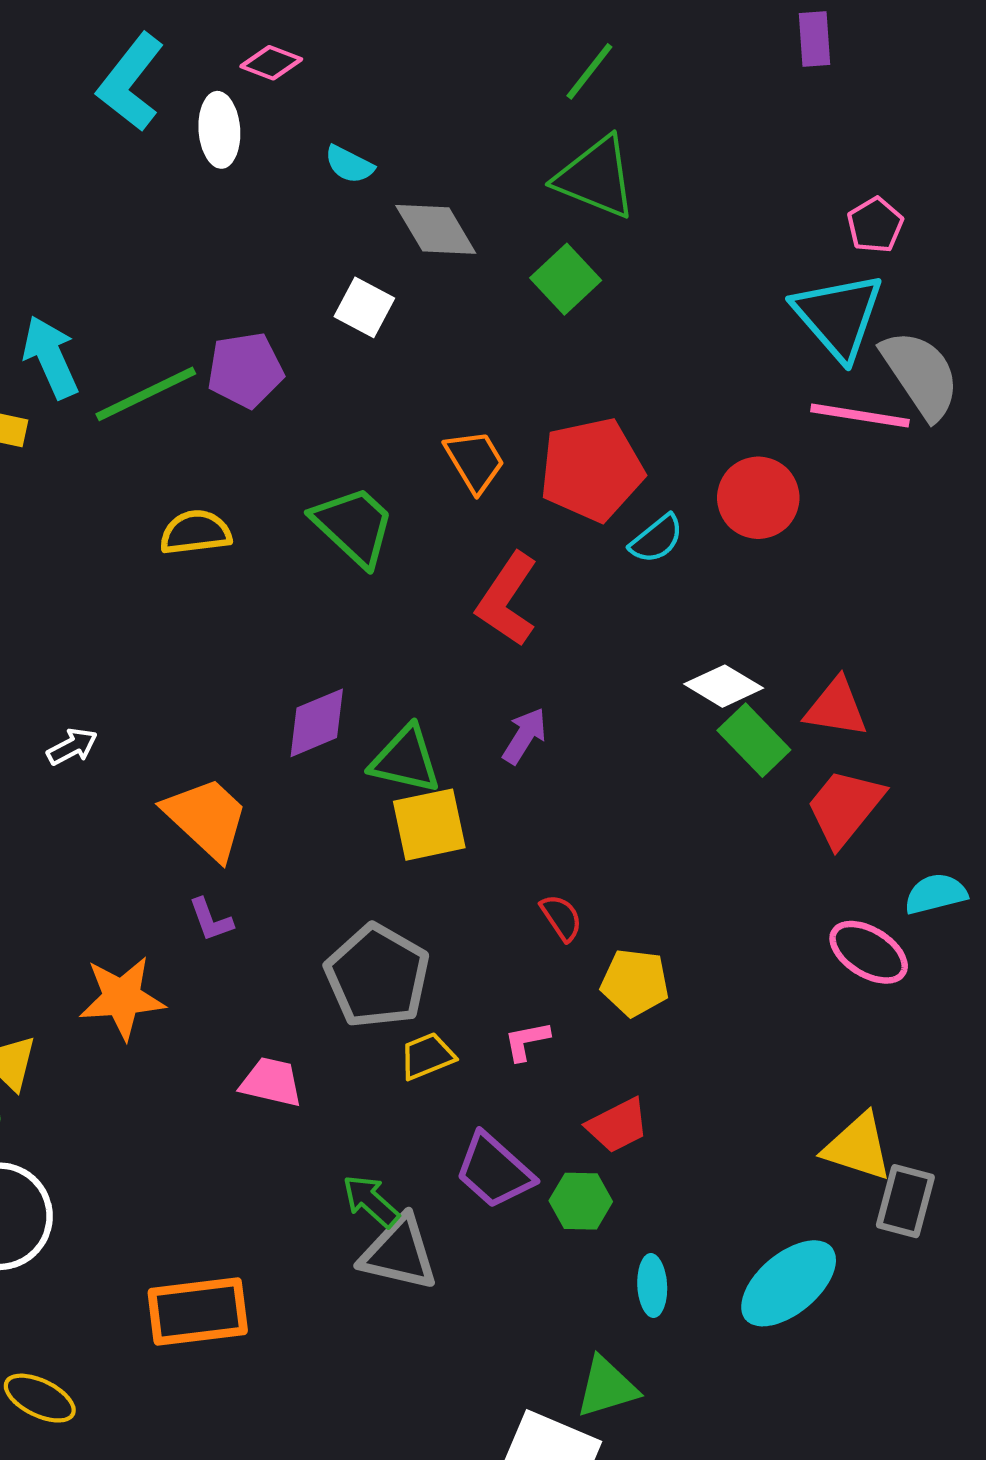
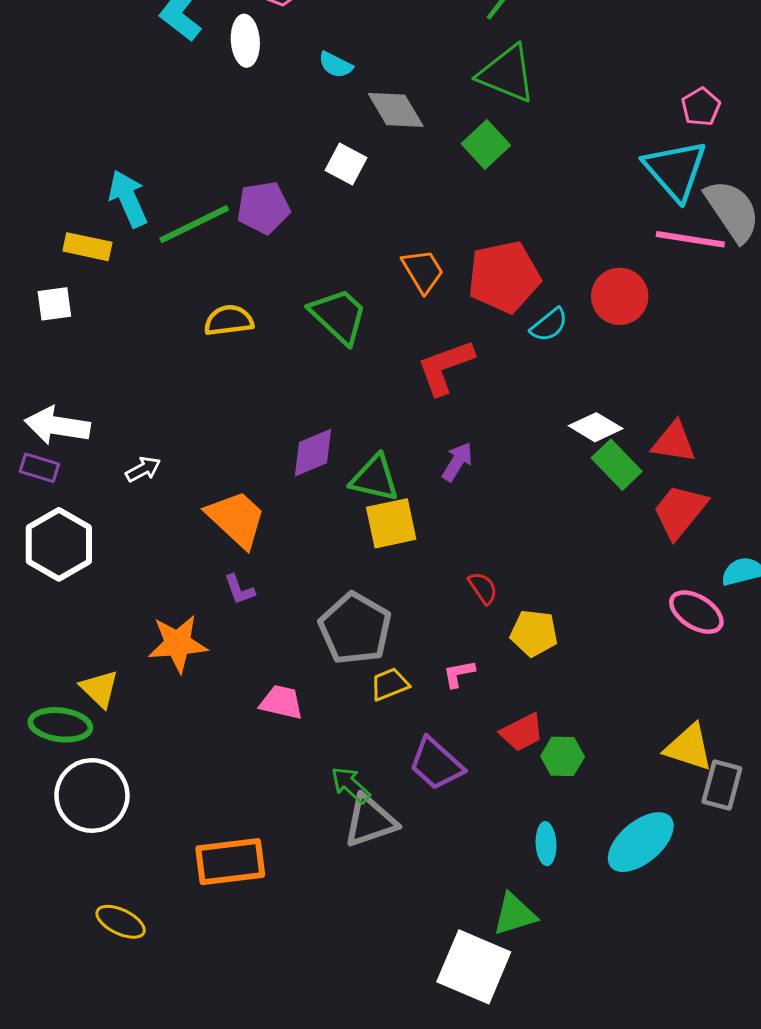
red L-shape: (507, 599) -> (445, 367), turned 36
green hexagon: (581, 1201) -> (563, 756), moved
gray triangle: (399, 1253) -> (370, 821), turned -32

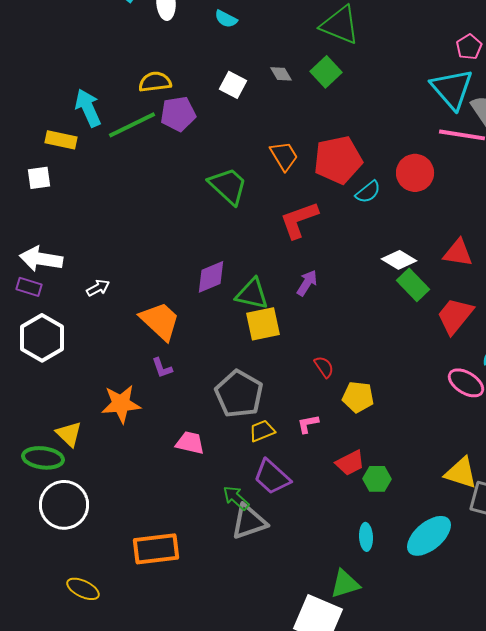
gray diamond: (396, 110) -> (281, 74), moved, size x0.6
yellow semicircle: (229, 320) -> (155, 82), moved
red triangle: (674, 442) -> (458, 253), moved
purple trapezoid: (436, 764) -> (272, 477), moved

